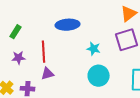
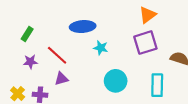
cyan star: (94, 49) -> (101, 48), moved
red line: (44, 52) -> (57, 55), turned -45

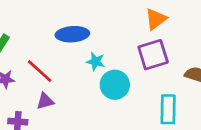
cyan circle: (116, 81) -> (115, 85), moved

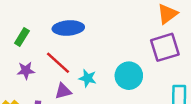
blue ellipse: (72, 34) -> (68, 28), moved
cyan star: (96, 62) -> (88, 78), moved

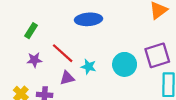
blue ellipse: (68, 28) -> (88, 19), moved
purple square: (165, 47) -> (157, 55), moved

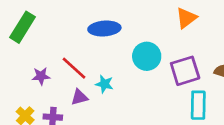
green rectangle: (31, 31) -> (22, 27), moved, size x1.6
cyan circle: (125, 64) -> (147, 56), moved

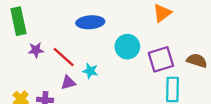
green rectangle: (22, 27) -> (18, 21), turned -44
purple star: (41, 76) -> (36, 50), moved

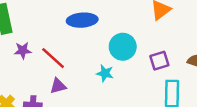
purple square: (161, 59) -> (159, 61), size x0.7
cyan star: (90, 71) -> (105, 73), moved

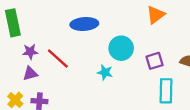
purple triangle: (58, 86) -> (30, 73), moved

